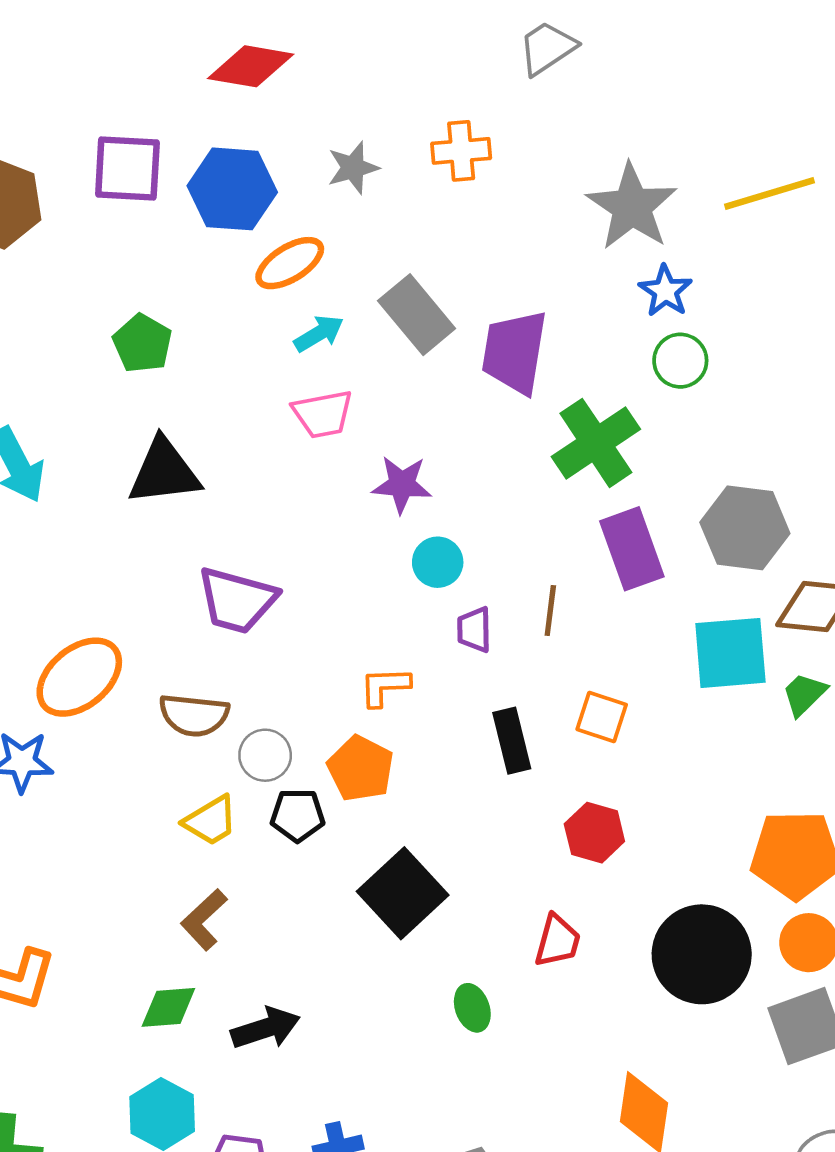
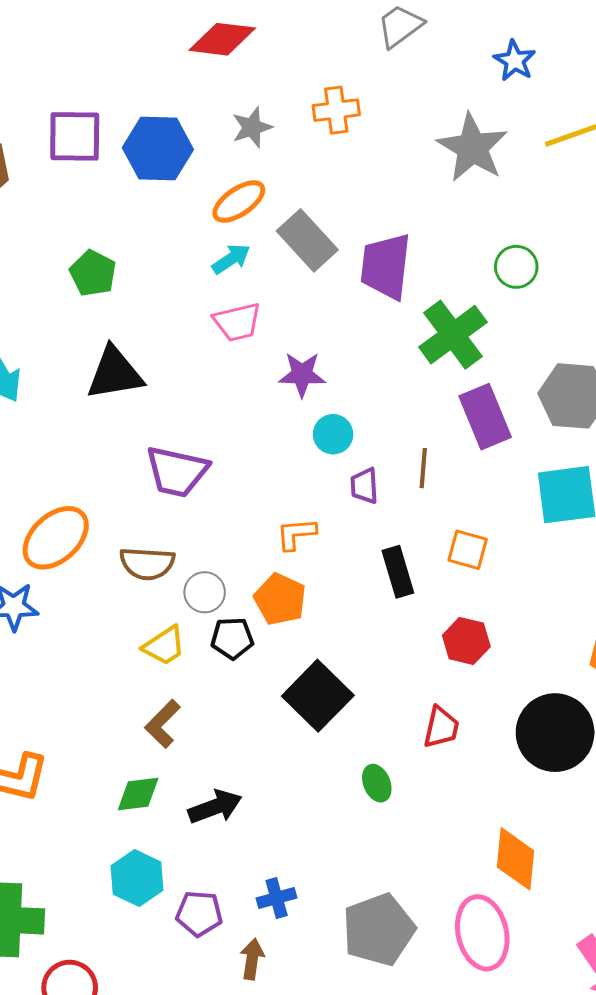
red diamond: (251, 66) -> (222, 39), moved
orange ellipse: (290, 263) -> (239, 201), moved
blue star: (665, 291) -> (515, 61), moved

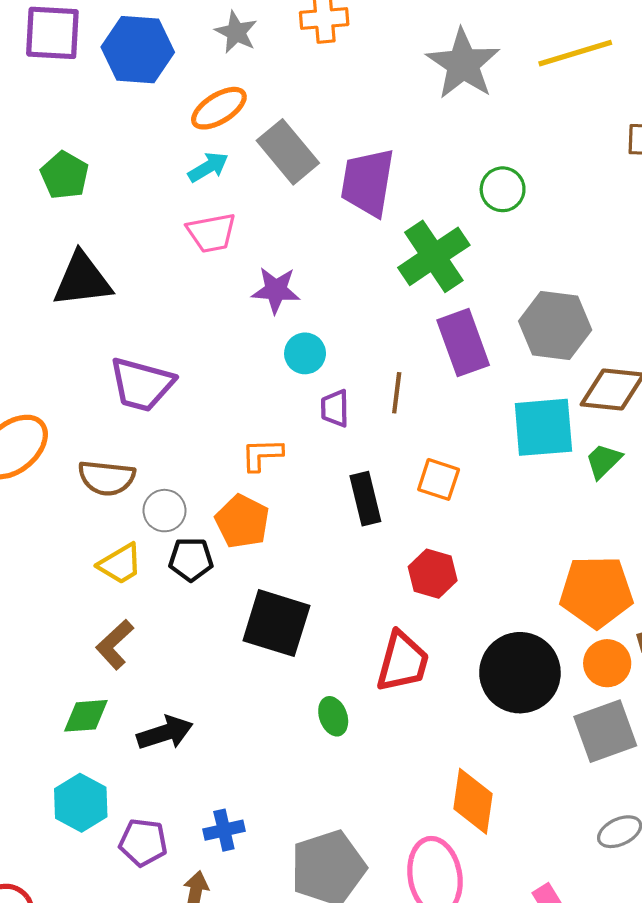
gray star: (252, 127) -> (236, 32), turned -30
black square: (318, 696) -> (276, 623), turned -30
red trapezoid: (441, 727) -> (403, 662), size x1.4

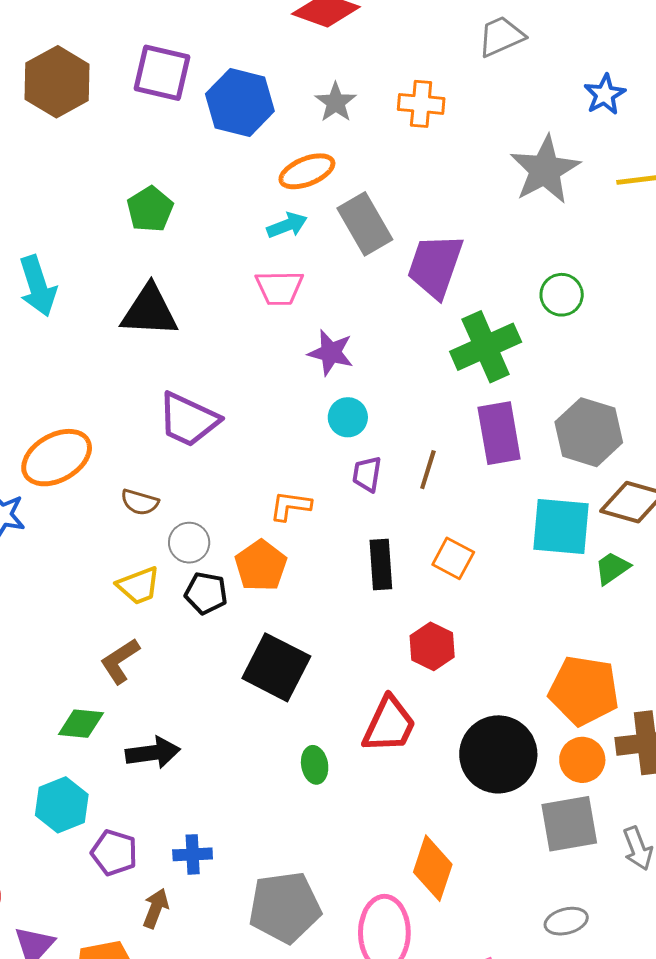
brown semicircle: (107, 478) -> (140, 502), size x0.7

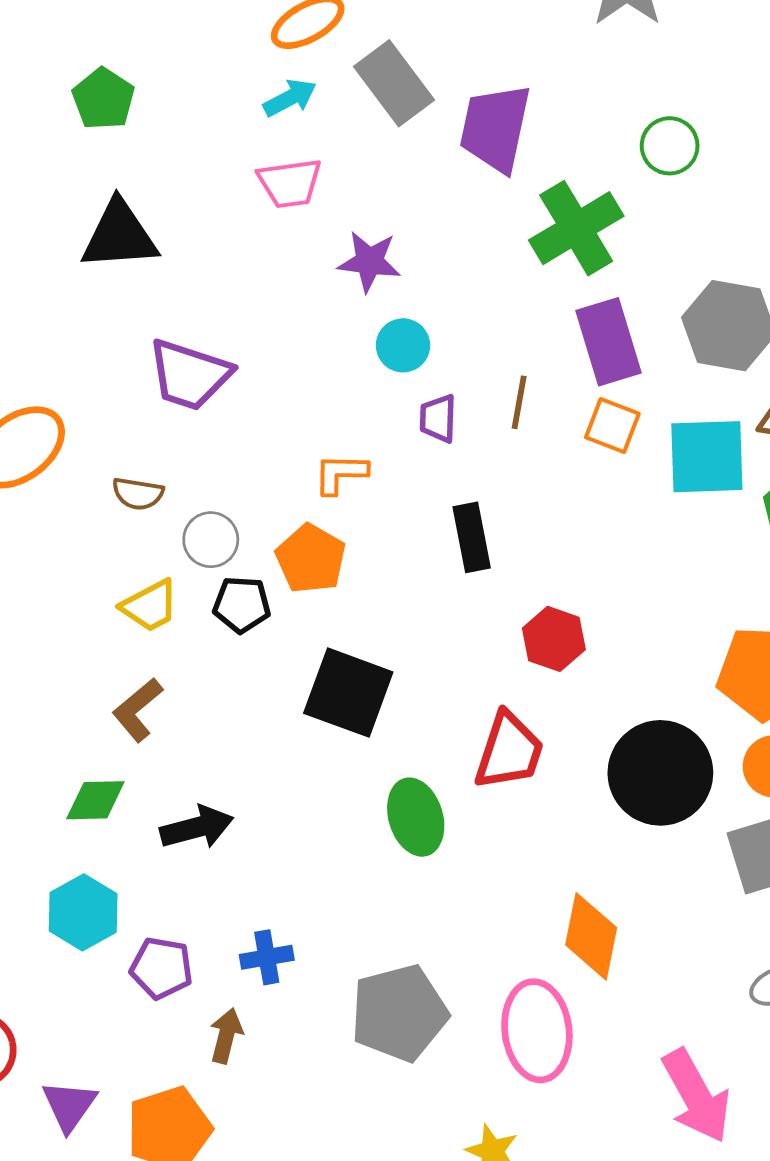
orange square: (453, 558) -> (612, 425), moved
green ellipse: (315, 765) -> (416, 817), size x1.5

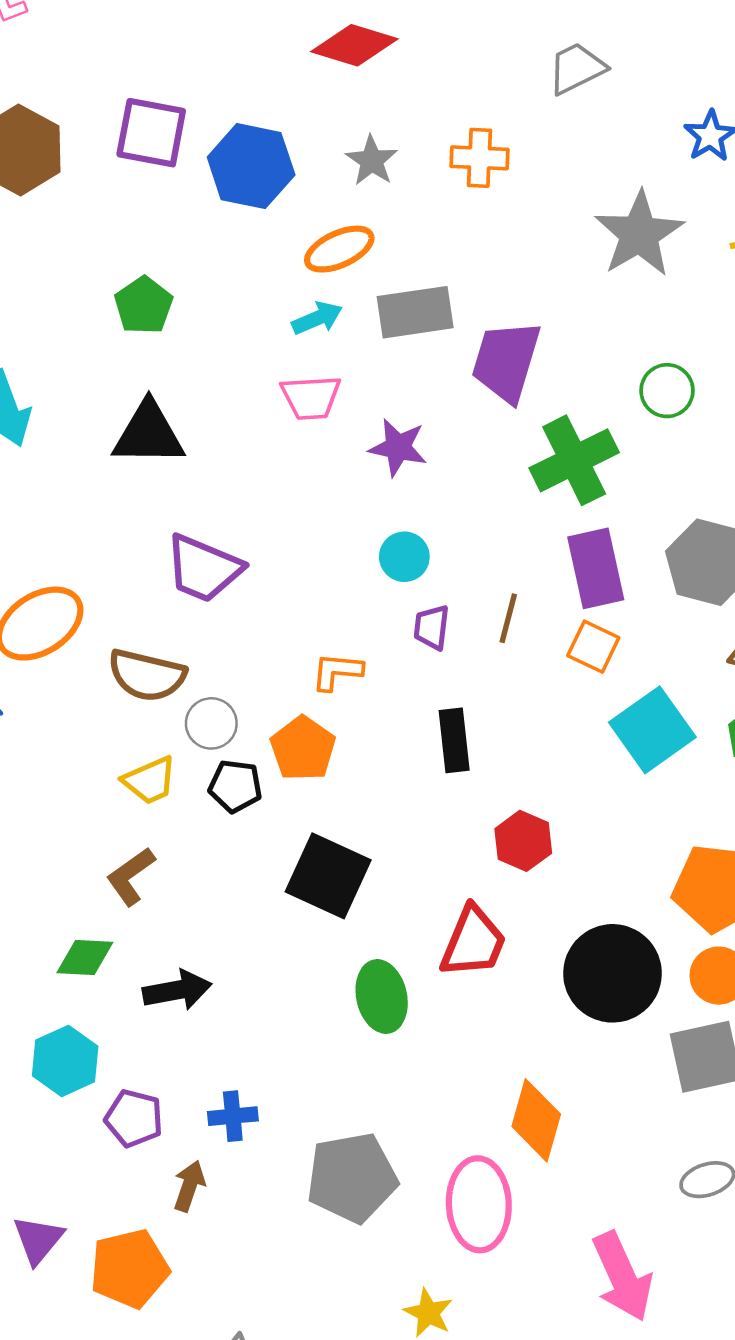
gray rectangle: (394, 83) -> (415, 312), turned -66
purple star: (369, 262) -> (398, 447), moved
cyan square: (707, 457) -> (652, 730), moved, turned -38
brown semicircle: (138, 494) -> (147, 675), size x1.6

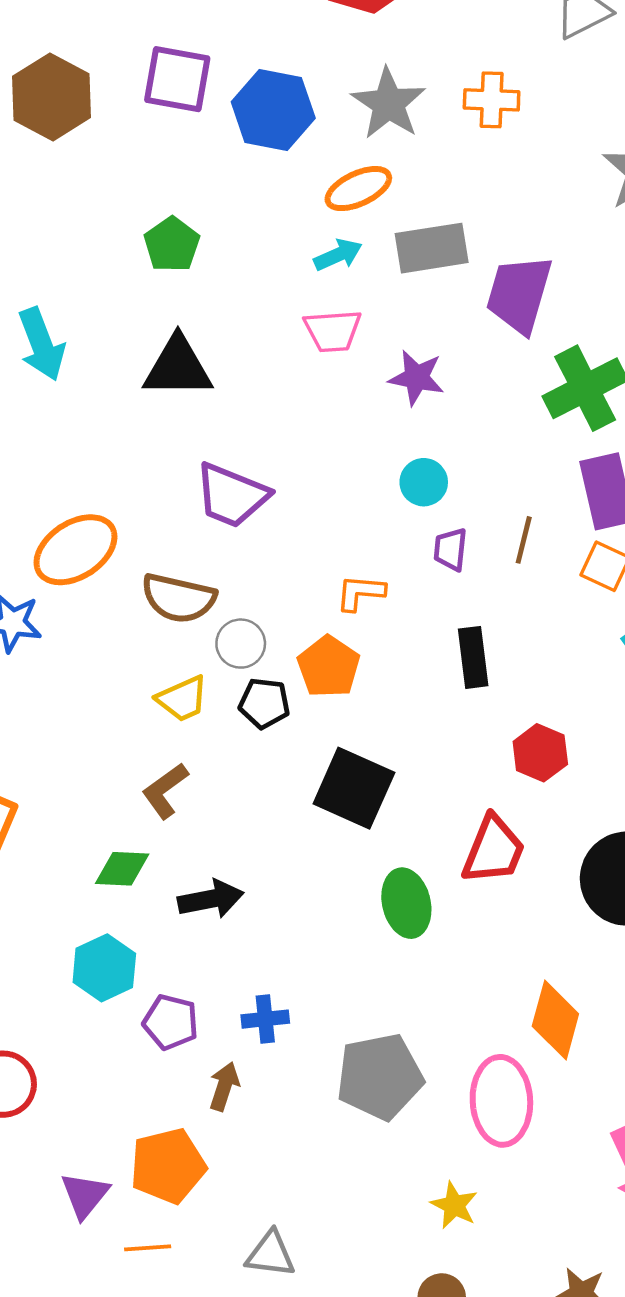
gray star: (372, 161) -> (389, 104), size x1.5
purple triangle: (38, 1240) -> (85, 1195), moved

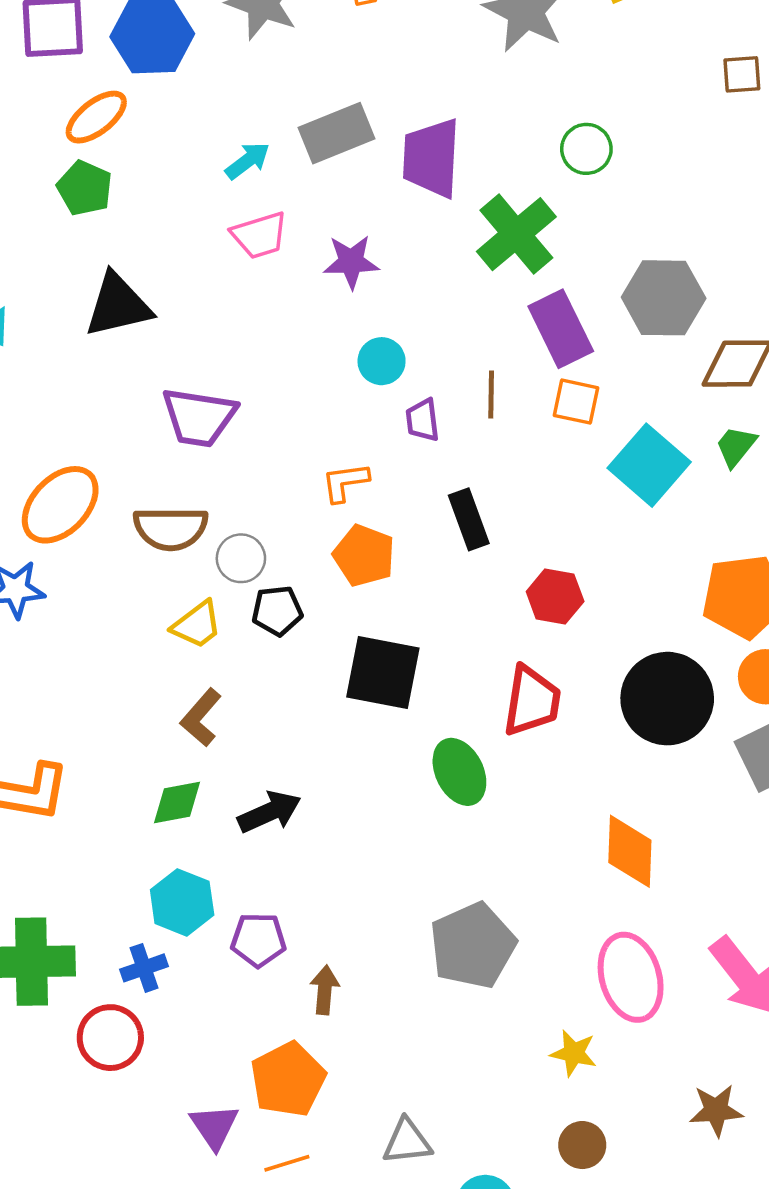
orange ellipse: (358, 189) -> (96, 117), moved
orange pentagon: (329, 667) -> (364, 556), moved
blue cross: (265, 1019) -> (144, 968), moved
pink ellipse: (501, 1101) -> (631, 977), moved

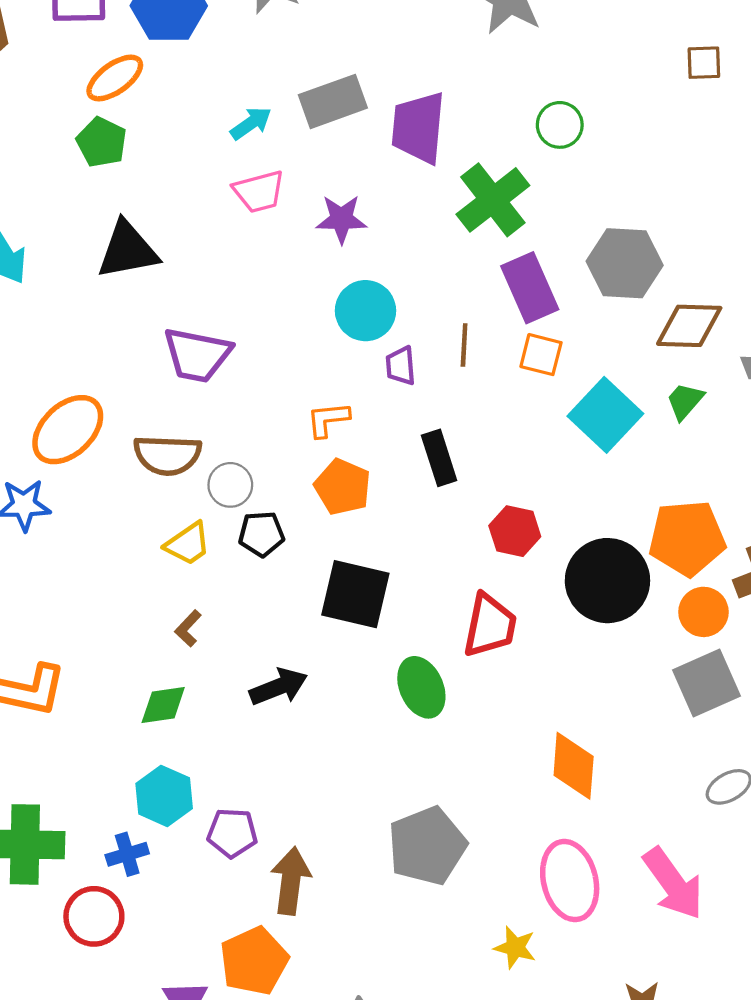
cyan circle: (382, 361) -> (365, 311), size x1.4
black circle: (667, 699) -> (607, 581), moved
brown L-shape: (201, 717) -> (188, 628), size x0.7
black arrow: (269, 812) -> (279, 687), moved
brown arrow: (325, 990) -> (291, 881), size x1.5

